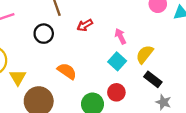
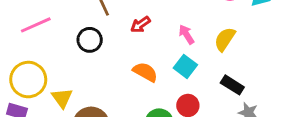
yellow semicircle: (145, 54) -> (225, 39), moved
orange semicircle: (67, 71) -> (145, 72), moved

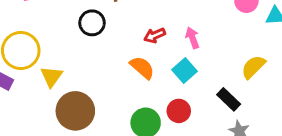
red arrow: (140, 25) -> (155, 35), moved
yellow semicircle: (225, 39) -> (253, 67), moved

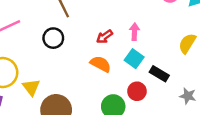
pink arrow: (192, 38) -> (134, 32), turned 35
black rectangle: (229, 99) -> (159, 74), moved

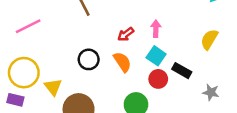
black circle: (53, 38) -> (89, 59), moved
orange semicircle: (101, 64) -> (122, 62), turned 30
red circle: (137, 91) -> (158, 79), moved

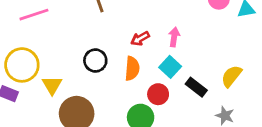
yellow semicircle: (209, 39) -> (231, 76), moved
orange semicircle: (122, 62) -> (132, 68), turned 30
red circle: (158, 79) -> (158, 94), moved

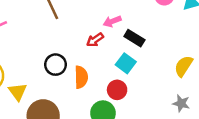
pink arrow: (174, 37) -> (112, 21), moved, turned -114
orange semicircle: (132, 68) -> (81, 77), moved
black rectangle: (196, 87) -> (134, 38), moved

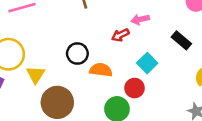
black rectangle: (134, 38) -> (181, 40), moved
orange semicircle: (81, 77) -> (101, 70), turned -90

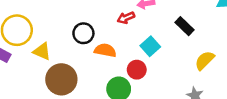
yellow triangle: (36, 75) -> (42, 51), turned -42

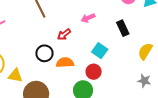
red arrow: (126, 18) -> (64, 34), moved
black rectangle: (185, 26) -> (123, 28), turned 35

